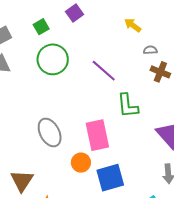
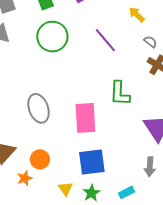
gray semicircle: (150, 50) -> (150, 42), turned 32
purple line: (104, 71) -> (105, 40), moved
orange circle: (81, 163) -> (40, 159), moved

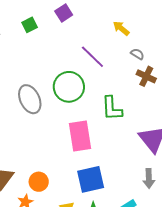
green circle: (52, 37) -> (69, 87), moved
gray ellipse: (39, 108) -> (30, 99), moved

